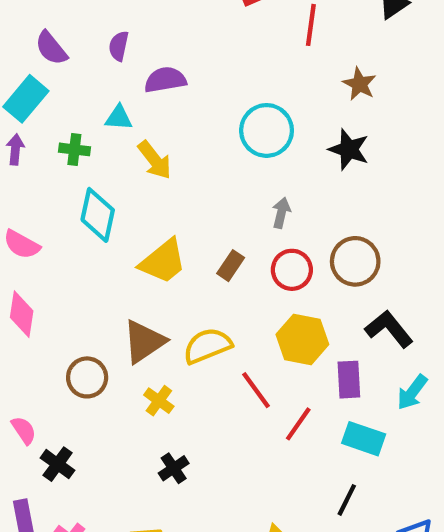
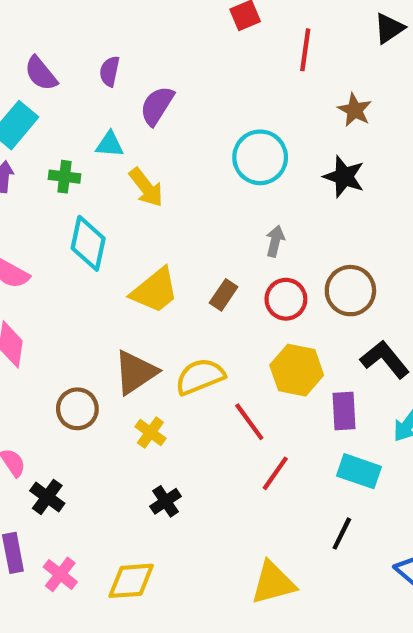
purple semicircle: (165, 80) -> (157, 106), turned -48
red line: (298, 424) -> (275, 473), moved

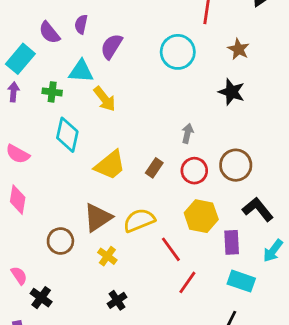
purple semicircle: (41, 73) -> (49, 33), moved
cyan triangle: (110, 144) -> (81, 71), size x1.4
cyan circle: (260, 157) -> (178, 52), moved

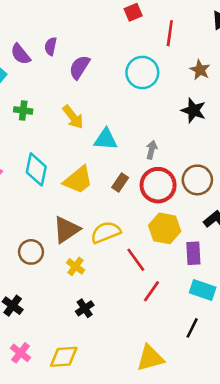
cyan triangle: (81, 71) -> (106, 139), moved
cyan diamond: (67, 135) -> (36, 169), moved
red circle: (194, 171) -> (158, 185), size x1.4

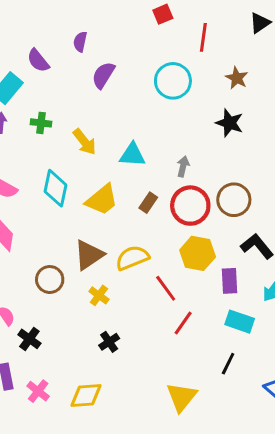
purple semicircle: (51, 46) -> (80, 42), moved
yellow arrow: (73, 117) -> (84, 142), moved
yellow triangle: (150, 358) -> (182, 397), turned -36

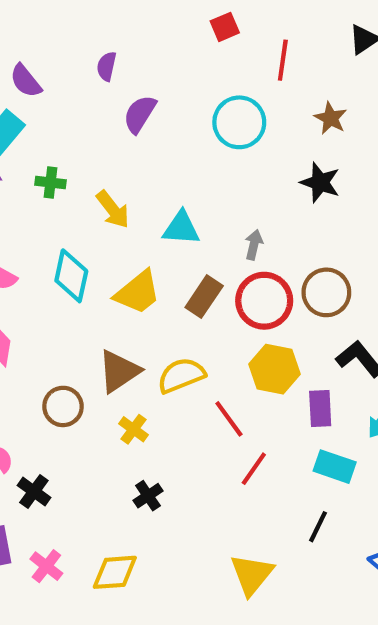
purple semicircle: (38, 61) -> (26, 81), moved
brown rectangle: (148, 203) -> (204, 297), size x1.4

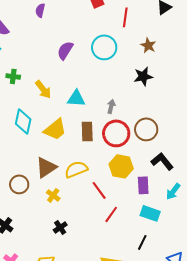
purple semicircle: (107, 66) -> (40, 10), moved
purple semicircle: (140, 114) -> (65, 50), moved
black star: (320, 182) -> (143, 76), turned -30
brown rectangle: (204, 297) -> (87, 131), turned -36

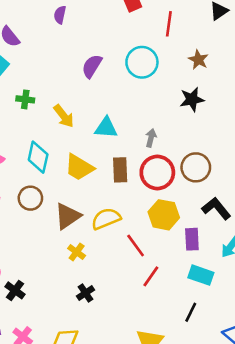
yellow trapezoid: (55, 129) -> (79, 167), turned 70
brown circle: (19, 184) -> (30, 198), moved

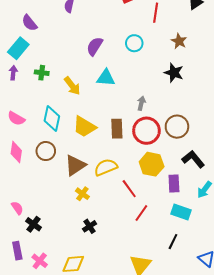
cyan circle: (142, 62) -> (134, 43), size x0.7
black star: (192, 99) -> (174, 73), turned 30
cyan triangle: (106, 128) -> (106, 78), moved

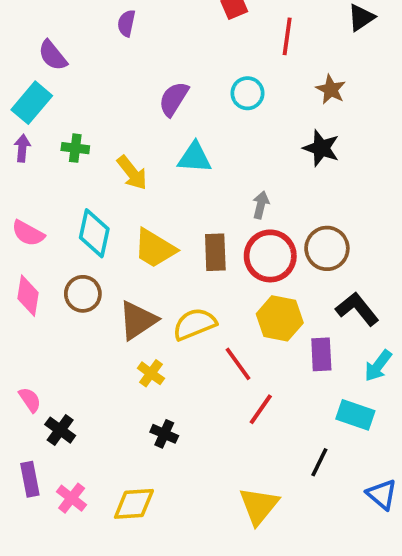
cyan rectangle: (181, 212) -> (355, 415), moved
black cross: (90, 226) -> (164, 434), turned -32

